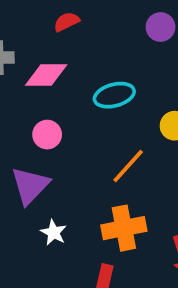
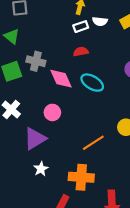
pink diamond: (46, 75) -> (61, 79), turned 50
cyan ellipse: (114, 95) -> (92, 83), moved, turned 30

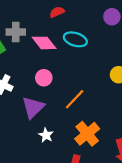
orange line: (93, 143) -> (75, 99), moved
orange cross: (81, 177) -> (87, 134), turned -30

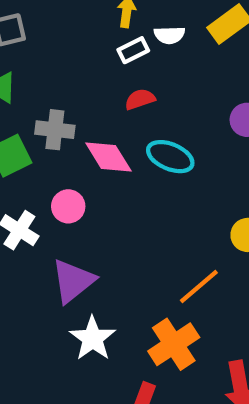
pink circle: (44, 78) -> (68, 206), moved
orange line: (75, 99) -> (199, 286), moved
white star: (46, 135) -> (93, 338), size x1.5

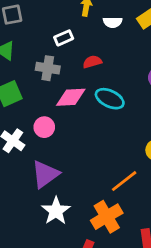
white rectangle: (133, 50) -> (64, 38), moved
gray cross: (55, 130) -> (48, 68), moved
pink diamond: (108, 157) -> (71, 97), turned -64

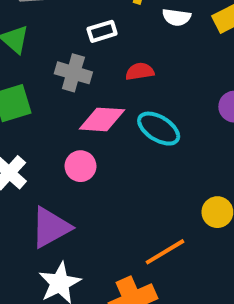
pink circle: (44, 127) -> (80, 166), moved

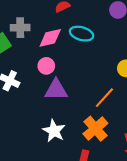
gray cross: (73, 73) -> (20, 28), moved
purple triangle: (51, 227) -> (56, 90), moved, turned 45

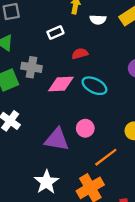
pink circle: (46, 66) -> (85, 128), moved

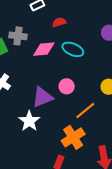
purple triangle: (57, 140) -> (42, 97), turned -30
white star: (46, 182) -> (29, 121), moved

